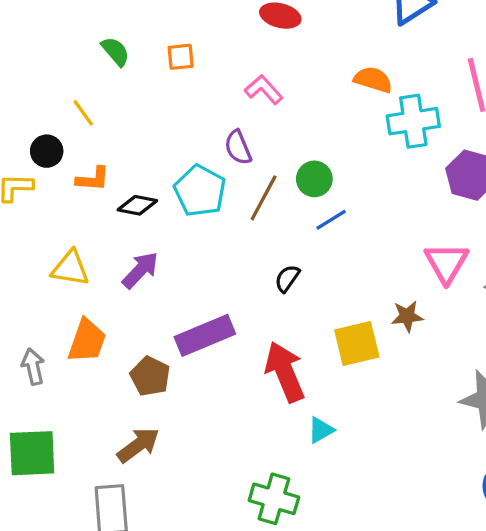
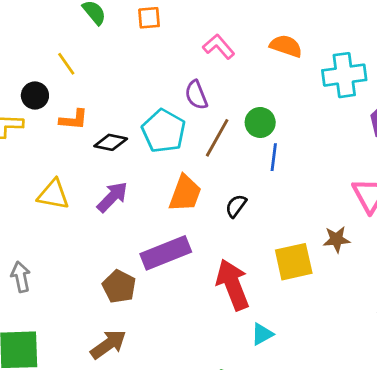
orange semicircle: (373, 80) -> (286, 46), moved
blue line: (331, 220) -> (274, 157), turned -52
orange trapezoid: (87, 341) -> (185, 193), moved

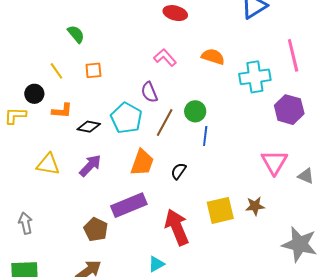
orange square: (149, 18) -> (93, 70), moved
brown star: (337, 239) -> (255, 206), moved
cyan triangle: (262, 334) -> (156, 264), moved

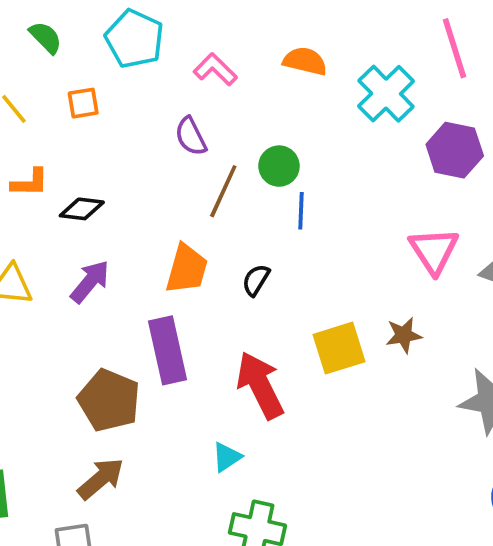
cyan cross: (255, 77) -> (386, 94), turned -32
cyan pentagon: (126, 118) -> (134, 39), moved
purple rectangle: (129, 205) -> (168, 350), turned -76
brown pentagon: (96, 229) -> (109, 400), size x1.4

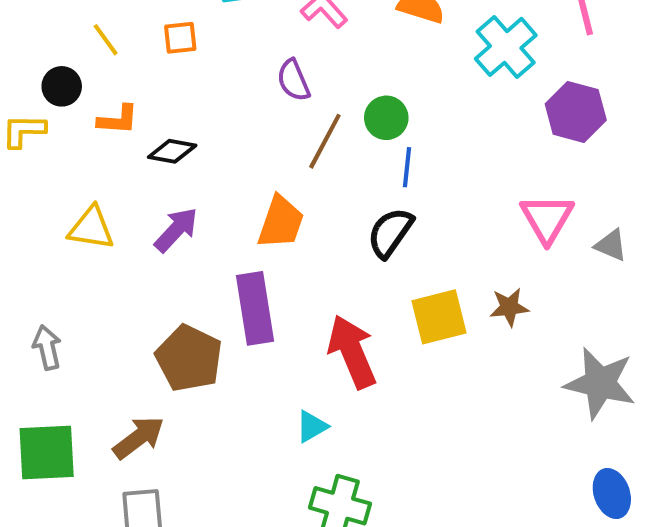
black semicircle: (256, 280) -> (390, 233), moved, size x1.5
brown arrow: (101, 479) -> (139, 438), moved

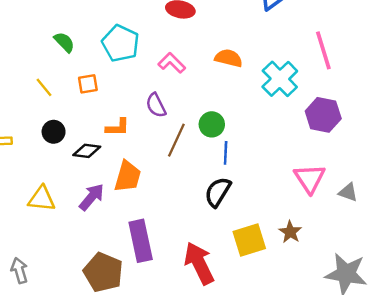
black circle: (62, 86) -> (54, 132), moved
orange L-shape: (118, 120) -> (118, 127), moved
orange trapezoid: (281, 222) -> (128, 176), moved
brown star: (509, 307) -> (290, 232), turned -30

